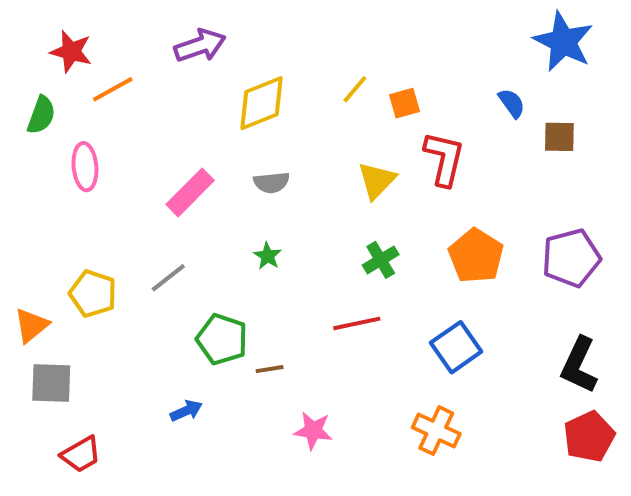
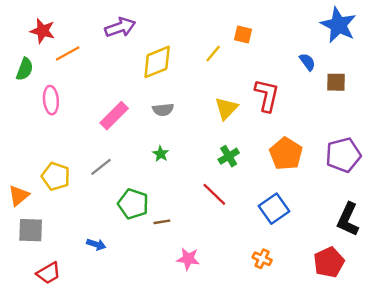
orange square: (404, 103) -> (243, 34), moved, turned 30
red line: (357, 323) -> (214, 194), turned 56
blue arrow: (186, 411) -> (96, 244), moved, turned 42
orange cross: (436, 431) -> (262, 259), size x0.7
red pentagon: (589, 437) -> (329, 262), moved

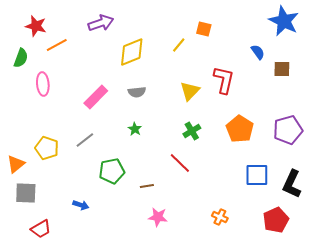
green pentagon: (133, 204) -> (112, 171), turned -30
blue square: (274, 209) -> (257, 175), moved, turned 35
brown line: (162, 222) -> (147, 186), moved

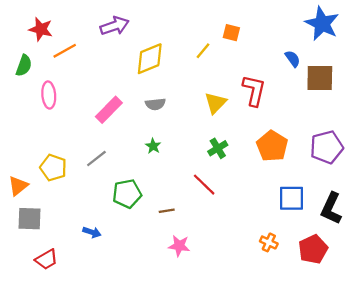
brown square: (282, 69) -> (320, 78), size x1.5
orange cross: (220, 217) -> (269, 242), moved

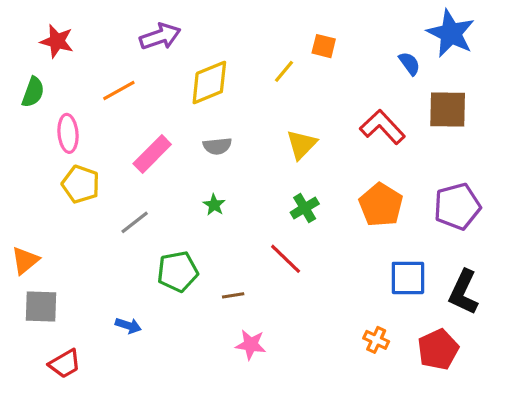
orange line: (65, 51) -> (119, 90), moved
blue semicircle: (293, 59) -> (409, 63), moved
red L-shape: (254, 90) -> (382, 127), moved, turned -56
yellow pentagon: (53, 168) -> (81, 184), moved

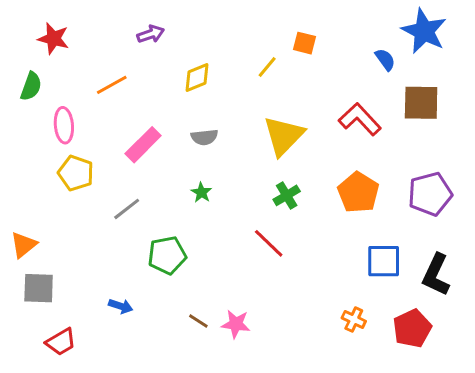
purple arrow: (160, 36) -> (151, 34), size x0.7
yellow diamond: (209, 83) -> (197, 77), size x0.7
yellow triangle: (301, 144) -> (284, 136), size x1.4
brown line: (233, 295) -> (198, 321), moved, turned 42

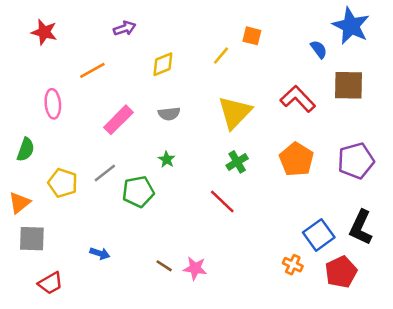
green semicircle: (31, 86) -> (26, 150), moved
yellow pentagon: (76, 173) -> (63, 183), moved
green pentagon: (167, 255) -> (138, 192), moved
blue square: (384, 261) -> (319, 235), moved, turned -36

